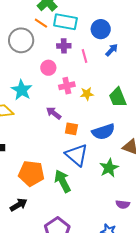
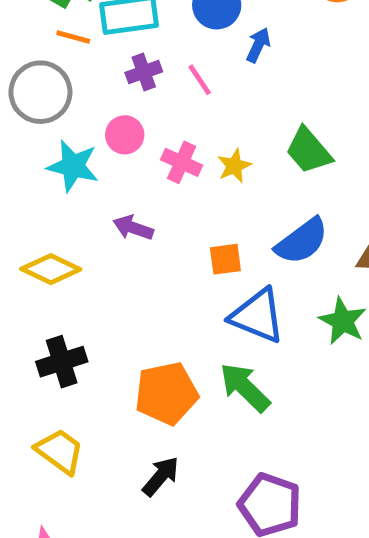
pink cross: (67, 86) -> (182, 162), turned -35
cyan star: (22, 90) -> (73, 166), moved
purple arrow: (54, 113) -> (133, 228), moved

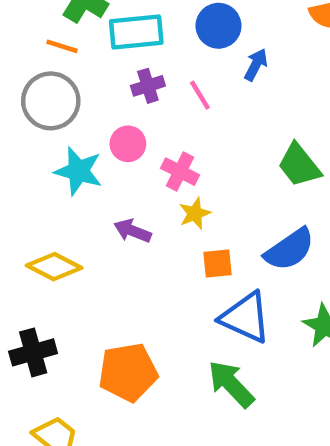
orange line: (73, 37) -> (62, 46), moved
yellow star: (234, 166) -> (195, 213), moved
black cross: (62, 362) -> (33, 352), moved
orange pentagon: (166, 393) -> (128, 372), moved

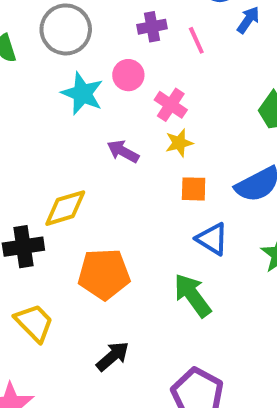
yellow diamond: (54, 267) -> (65, 208), moved, turned -51
blue triangle: (245, 318) -> (212, 239), size x0.7

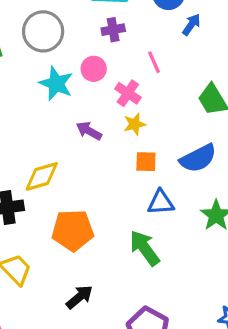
pink line: (196, 40) -> (154, 62), moved
blue triangle: (212, 239) -> (161, 202), turned -36

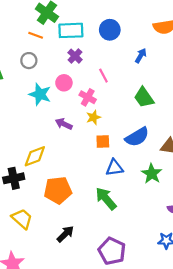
blue arrow: (191, 25) -> (141, 56), moved
purple cross: (113, 30) -> (75, 56), turned -32
gray circle: (43, 31) -> (29, 61), size x0.6

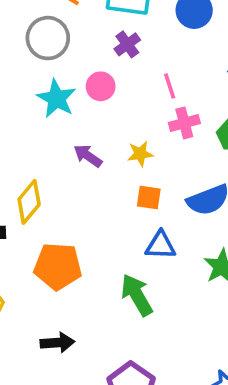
gray circle: (29, 61) -> (48, 38), size x1.5
pink cross: (88, 97) -> (184, 123), moved, turned 35
yellow diamond: (35, 156) -> (29, 202), turned -40
black arrow: (65, 234) -> (57, 343), turned 30

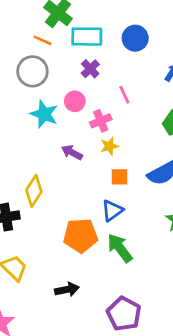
pink cross: (184, 123) -> (101, 121), moved
blue triangle: (161, 245) -> (112, 211), moved, turned -30
orange pentagon: (58, 266) -> (81, 235), moved

